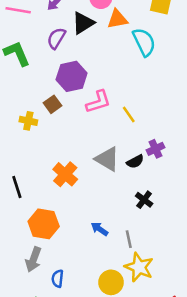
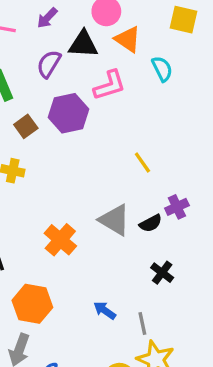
orange triangle: (117, 19) -> (128, 39), turned 45
black triangle: (83, 23) -> (83, 44), turned 35
cyan semicircle: (144, 42) -> (162, 69), size x0.7
pink L-shape: (98, 102) -> (110, 85), moved
brown square: (53, 104) -> (26, 126), moved

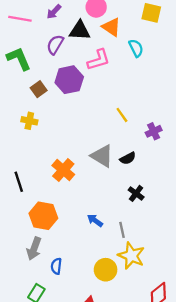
purple cross: (177, 207) -> (154, 131), moved

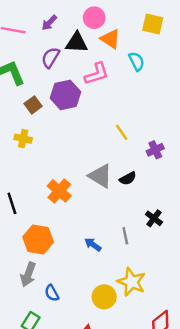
black cross: (136, 193) -> (154, 218), moved
gray line: (122, 230) -> (125, 236), moved
blue semicircle: (56, 266) -> (52, 293), turned -35

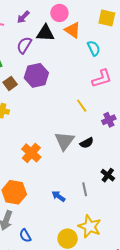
pink L-shape: (97, 74) -> (102, 78), moved
gray triangle: (100, 176) -> (65, 141), turned 35

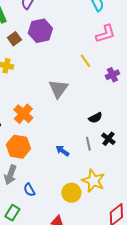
gray triangle: (65, 141) -> (58, 89), moved
black semicircle: (87, 143) -> (95, 118), moved
orange cross: (31, 153) -> (23, 114), moved
black cross: (108, 175) -> (108, 139), moved

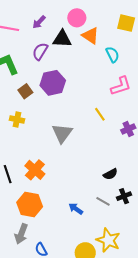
gray triangle: (58, 89) -> (62, 133), moved
black cross: (108, 139) -> (124, 196), turned 32
gray line: (88, 144) -> (103, 201), turned -48

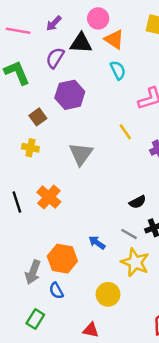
cyan semicircle: (112, 55) -> (118, 70), moved
brown square: (25, 91) -> (38, 117), moved
yellow cross: (17, 120) -> (30, 148), moved
orange hexagon: (30, 205) -> (62, 259), moved
yellow star: (108, 240) -> (135, 262), moved

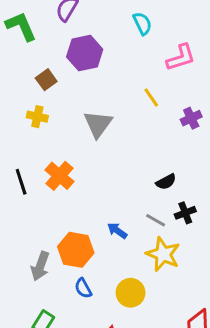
blue semicircle: (56, 291) -> (83, 288), moved

